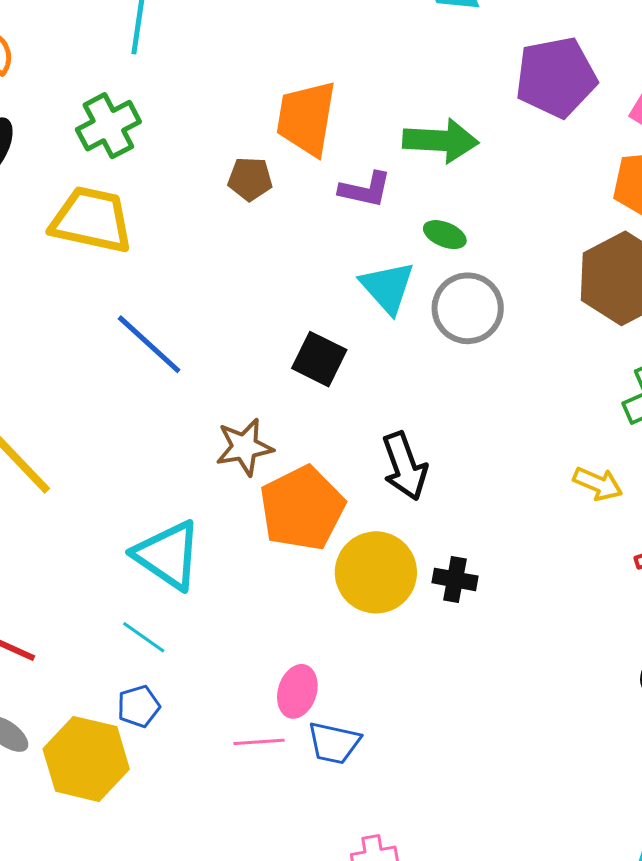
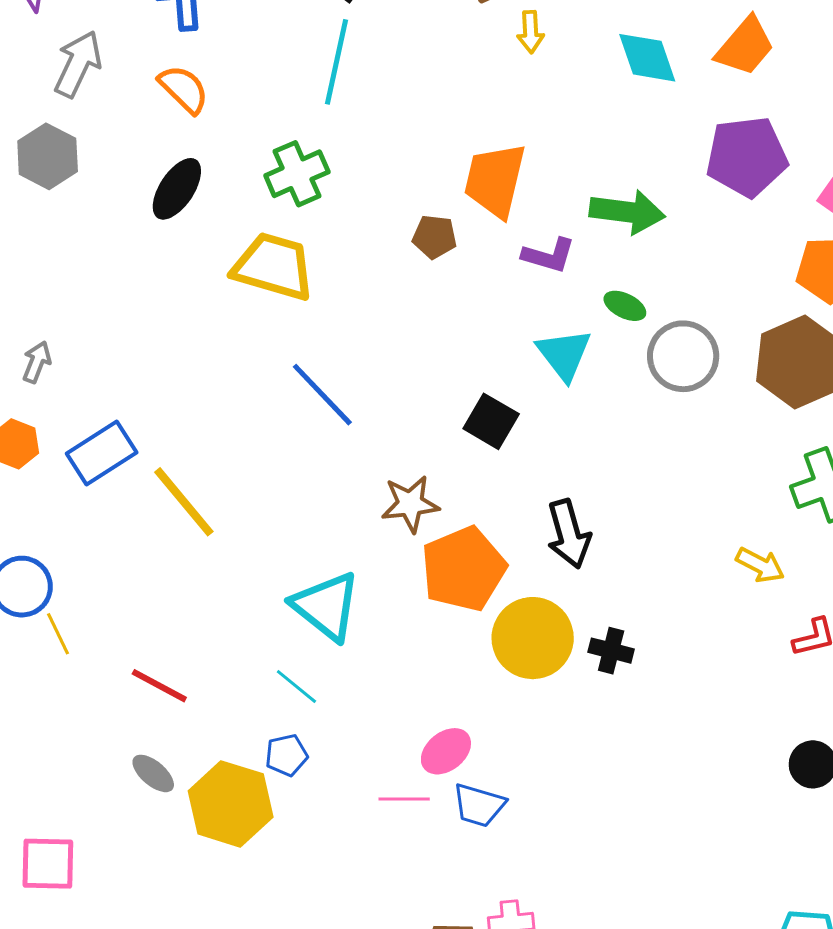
gray circle: (468, 308) -> (683, 356), moved
pink ellipse: (297, 691) -> (446, 751), turned 30

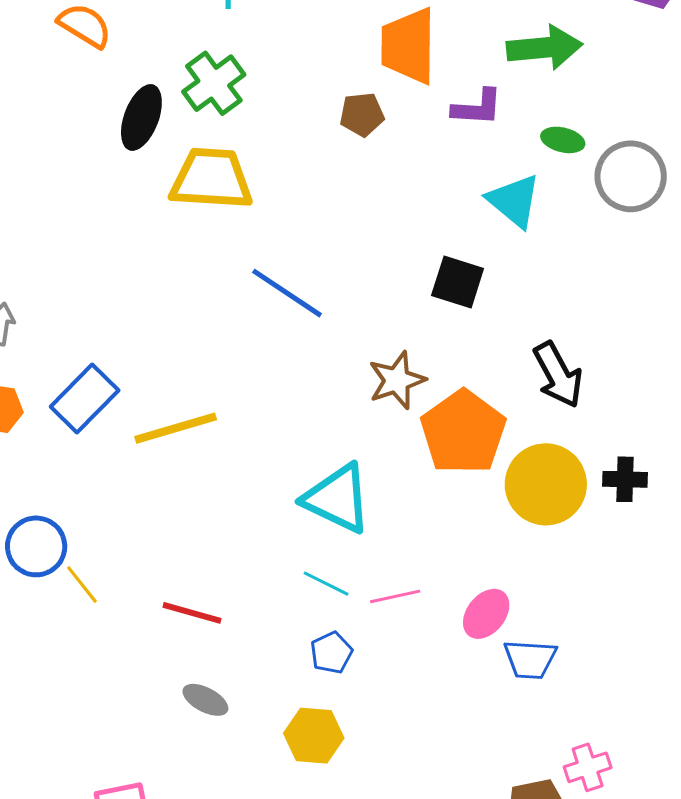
black ellipse: (177, 189) -> (141, 117), moved
yellow line: (184, 502) -> (176, 428), turned -54
pink line: (404, 799) -> (395, 596), moved
yellow hexagon: (231, 804) -> (314, 736), moved, size x0.7

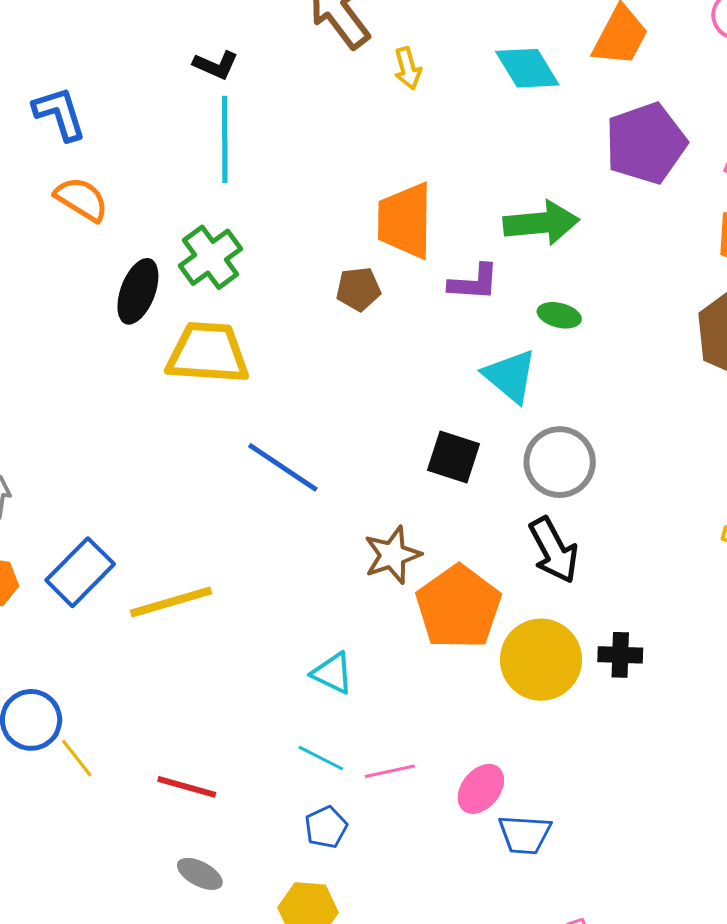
gray circle: (631, 176) -> (560, 462), moved
cyan triangle: (337, 499) -> (332, 673), size x0.6

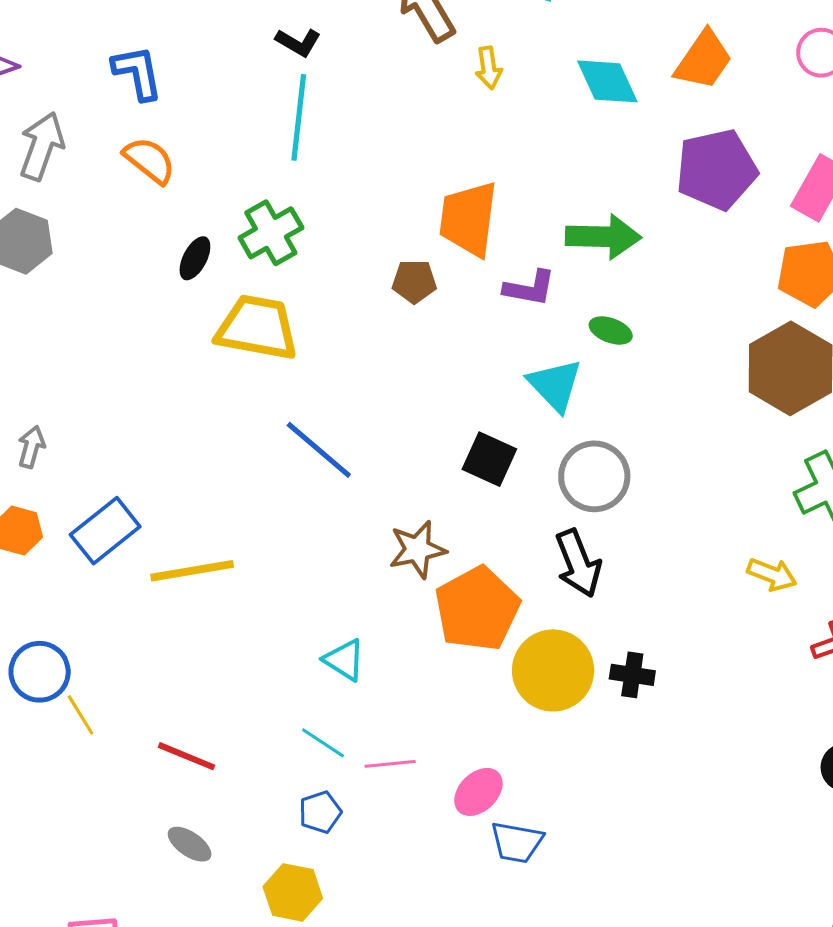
black ellipse: (138, 291) -> (195, 258), size x0.7

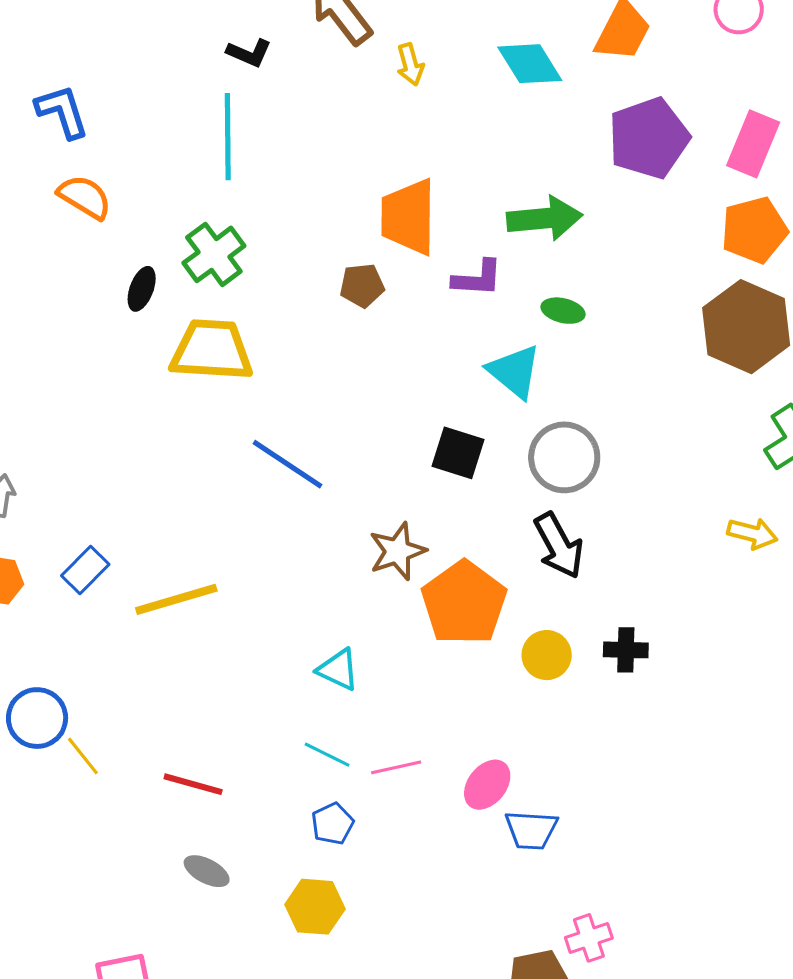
black L-shape: (298, 42) -> (249, 53), moved
blue rectangle: (105, 531) -> (85, 570), size x0.7
yellow circle: (553, 670) -> (547, 655), size x0.6

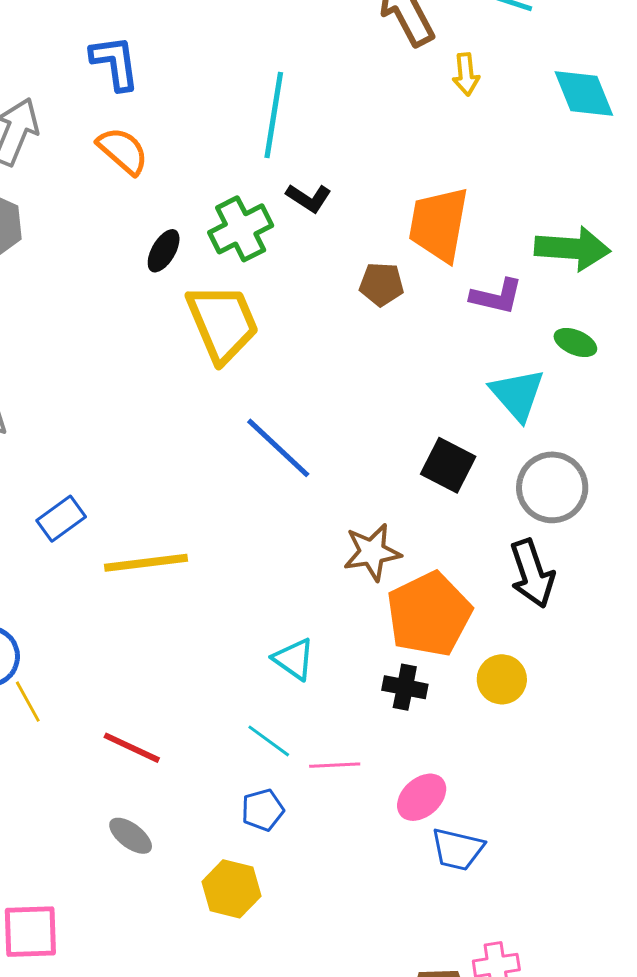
black L-shape: (249, 53) -> (309, 198), moved
yellow trapezoid: (212, 350) -> (222, 323), turned 54
black cross: (626, 650) -> (405, 687), moved

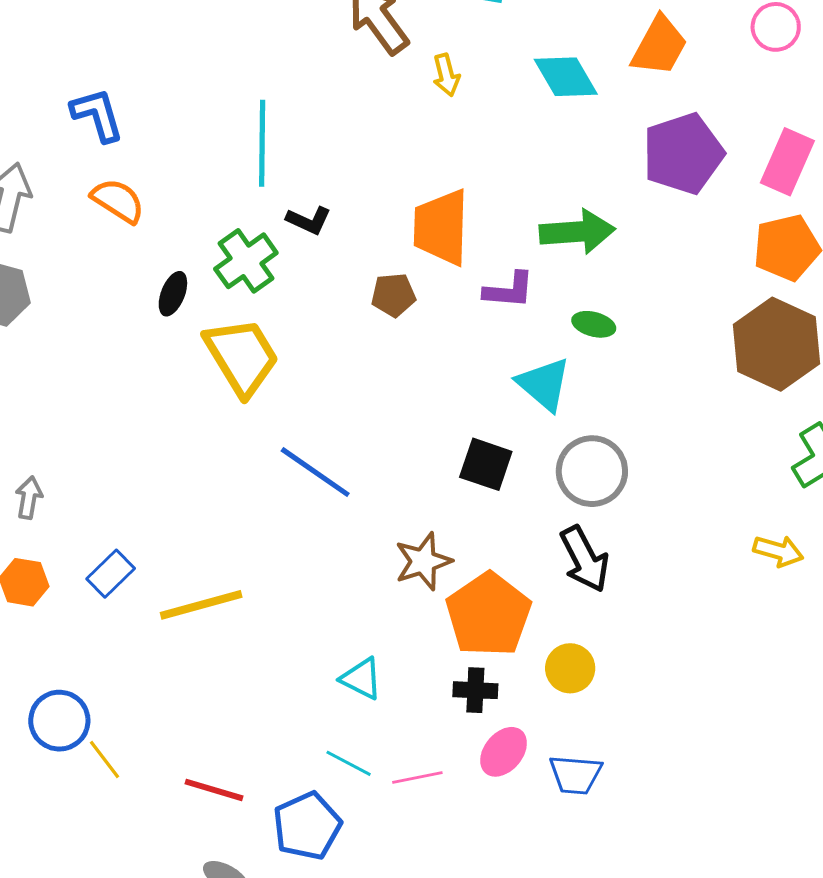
pink ellipse: (422, 797) -> (504, 752), moved
blue pentagon: (263, 810) -> (307, 826), moved, size x1.6
blue trapezoid: (458, 849) -> (576, 775), moved

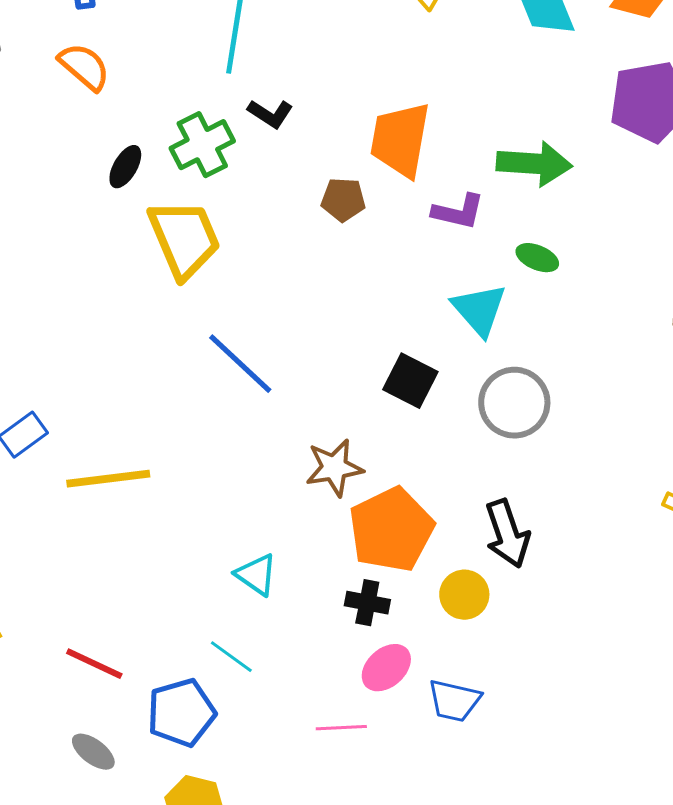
black arrow: (585, 559) -> (507, 534), moved
pink line: (417, 778) -> (341, 728), moved

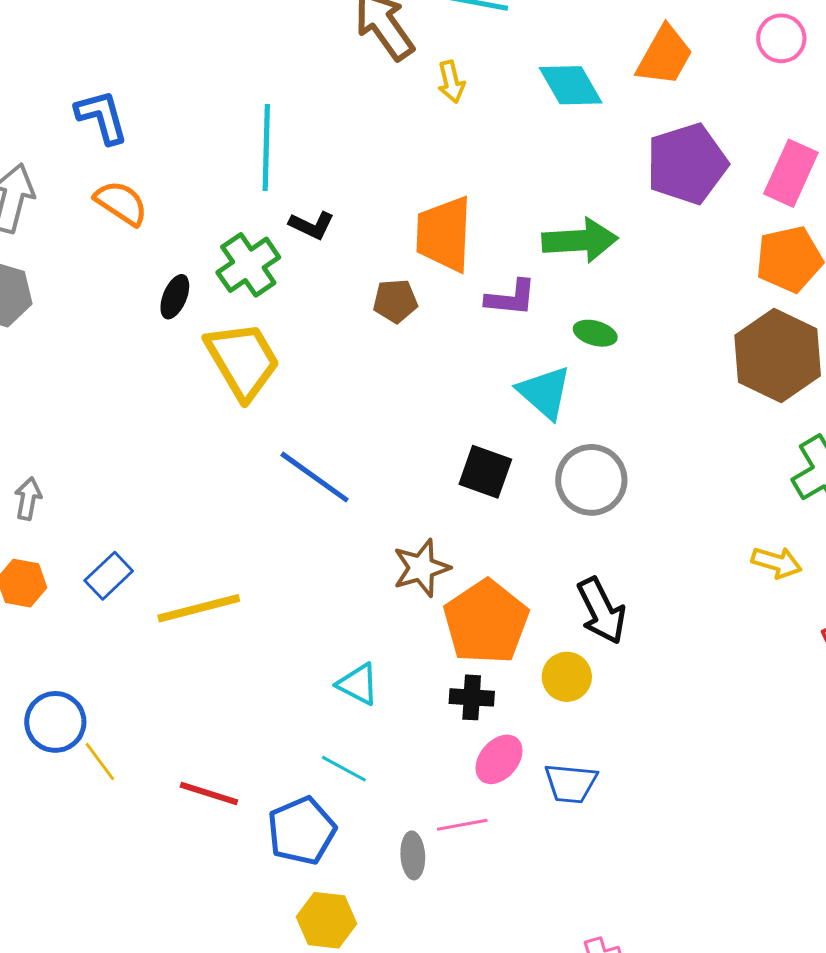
gray ellipse: (93, 752) -> (413, 855), moved, turned 57

